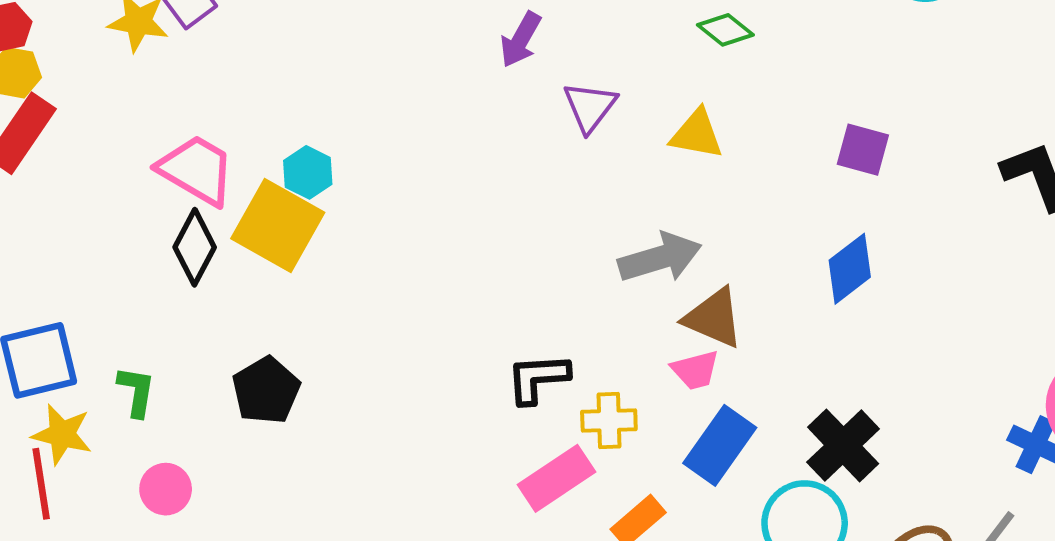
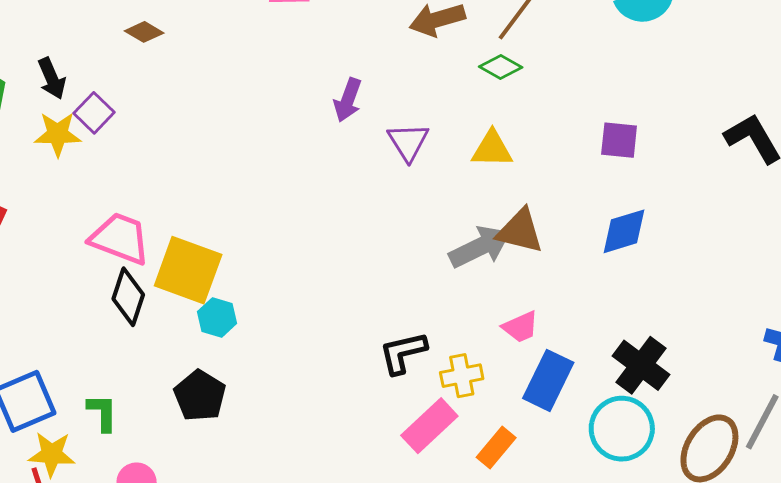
cyan hexagon: (308, 172) -> (217, 318), moved
blue diamond: (850, 269) -> (624, 231), turned 30
brown triangle: (714, 318) -> (520, 231), moved

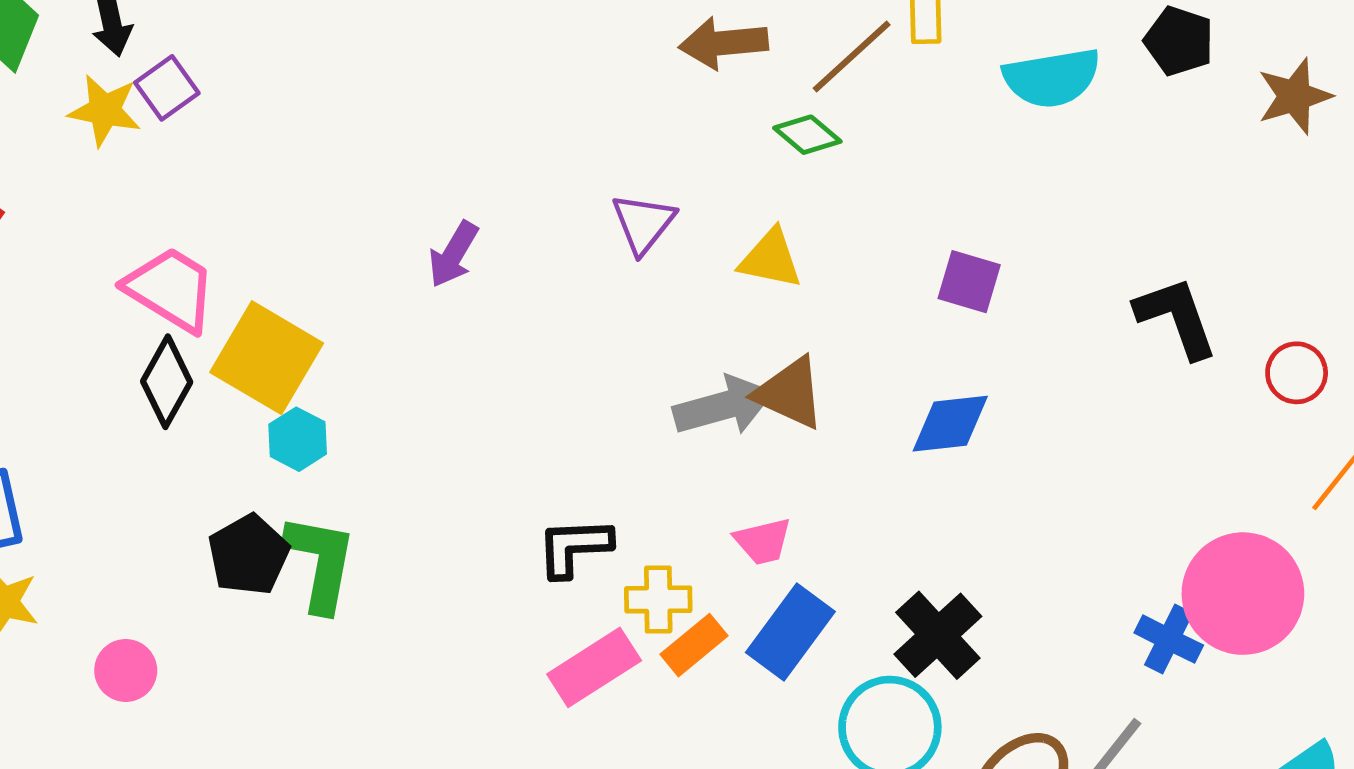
purple arrow: (348, 100) -> (453, 254), moved
green L-shape: (102, 413) -> (321, 563), moved, size x1.6
orange rectangle: (496, 447) -> (694, 645), moved

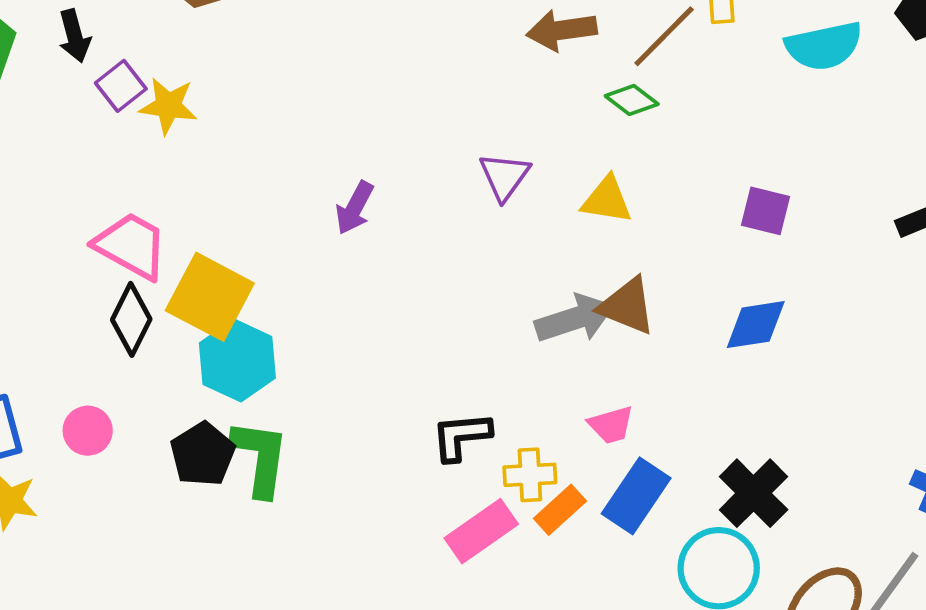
yellow star: (105, 110) -> (168, 106), moved
cyan hexagon: (298, 439) -> (237, 360), size x1.6
pink circle: (126, 670) -> (88, 431), moved

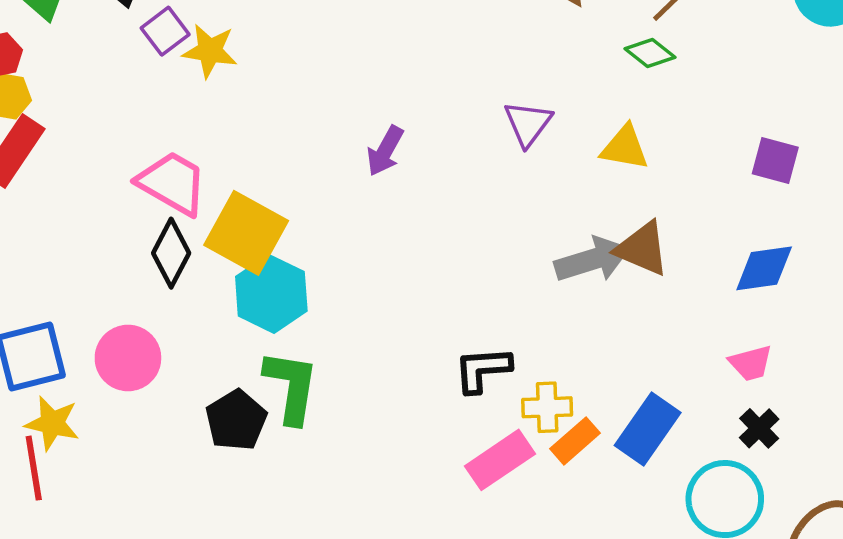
pink trapezoid: (611, 425) -> (751, 363), moved
pink circle: (88, 431) -> (128, 358), size x1.4
black pentagon: (203, 454) -> (236, 420), moved
black cross: (754, 493) -> (759, 428), size x0.6

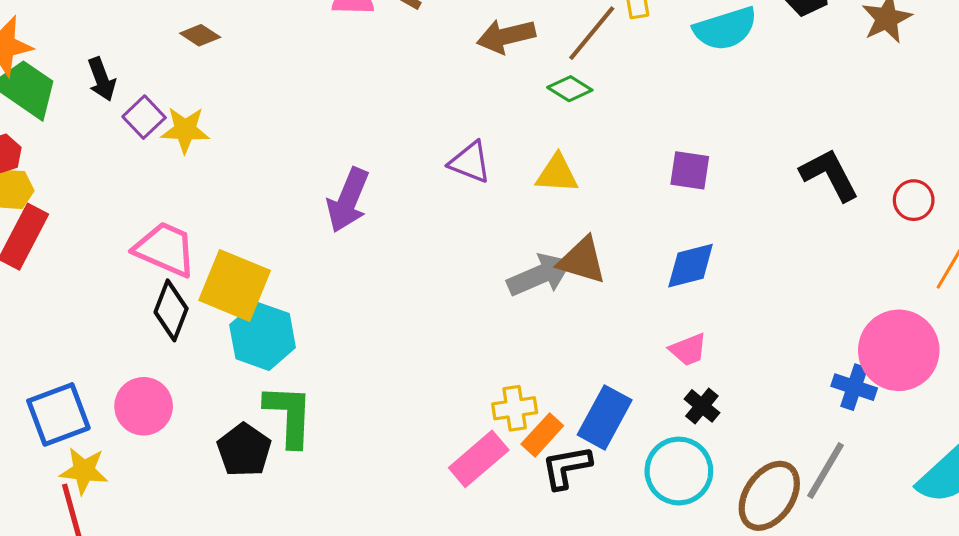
purple triangle: (528, 123) -> (470, 162), turned -39
purple arrow: (385, 151) -> (348, 200), size x1.4
black L-shape: (482, 369) -> (566, 467), moved

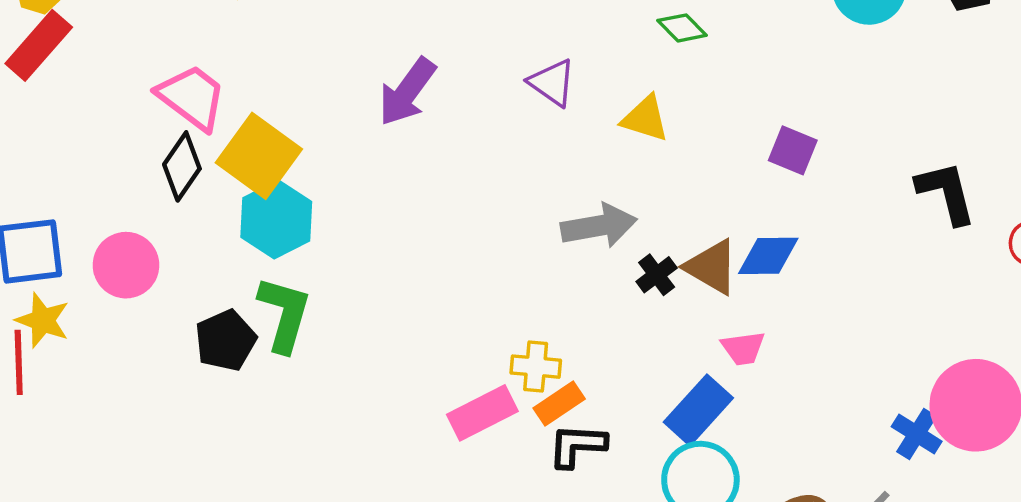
brown triangle: (582, 260) -> (712, 267), moved
black cross: (702, 406) -> (657, 275), moved
blue rectangle: (605, 417) -> (698, 410), moved

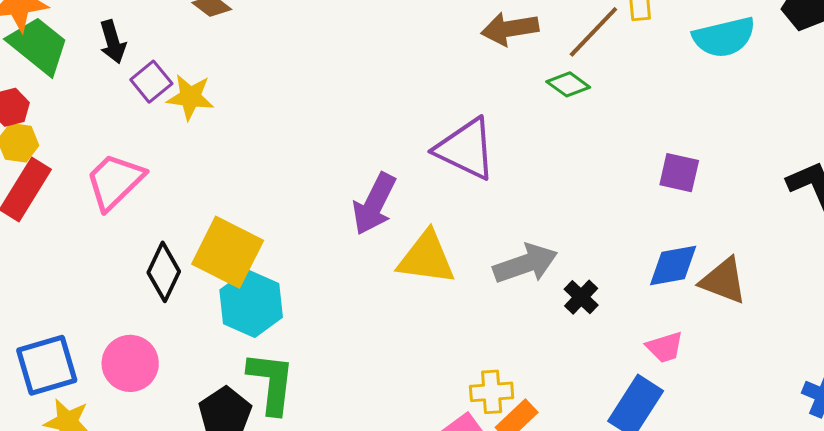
purple triangle: (552, 83) -> (466, 149), size x1.5
purple arrow: (407, 92) -> (374, 204), moved
pink trapezoid: (192, 97) -> (115, 181), moved, turned -72
yellow triangle: (645, 119) -> (426, 258), moved, size x1.4
brown triangle: (712, 267) -> (723, 281), moved

